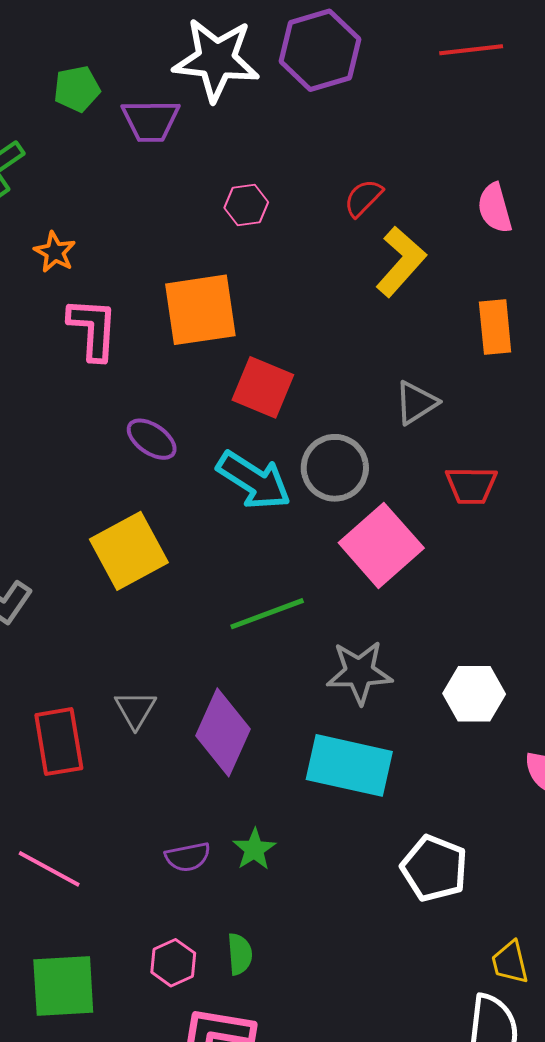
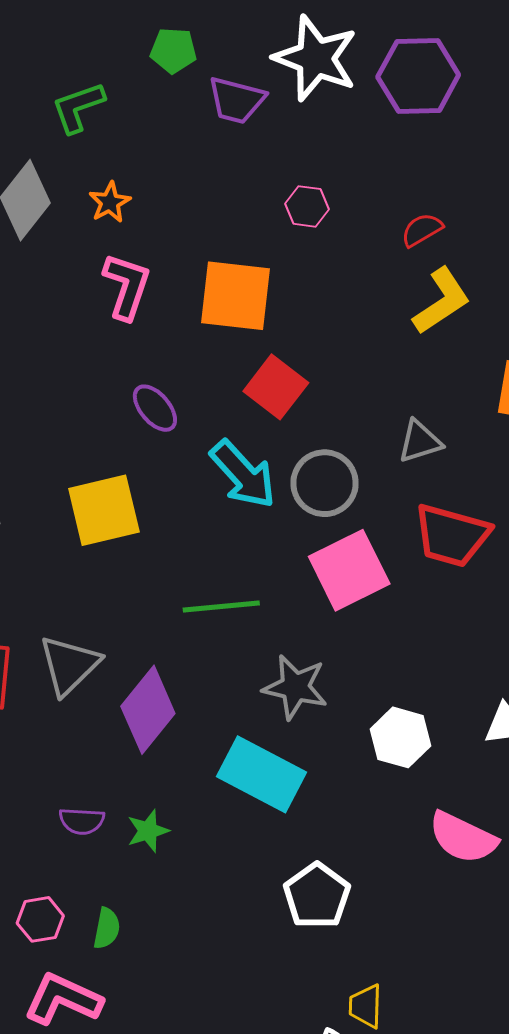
red trapezoid: (471, 485) -> (452, 535), size x1.5
gray triangle: (135, 709) -> (69, 665), size x1.5

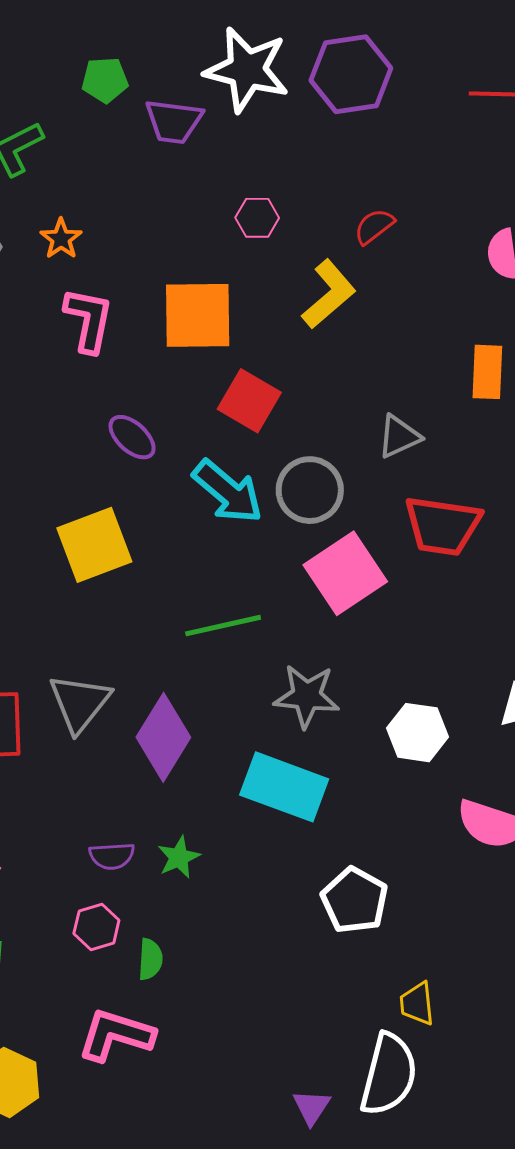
yellow L-shape: (442, 301) -> (329, 294), moved
pink hexagon: (40, 919) -> (96, 927), moved

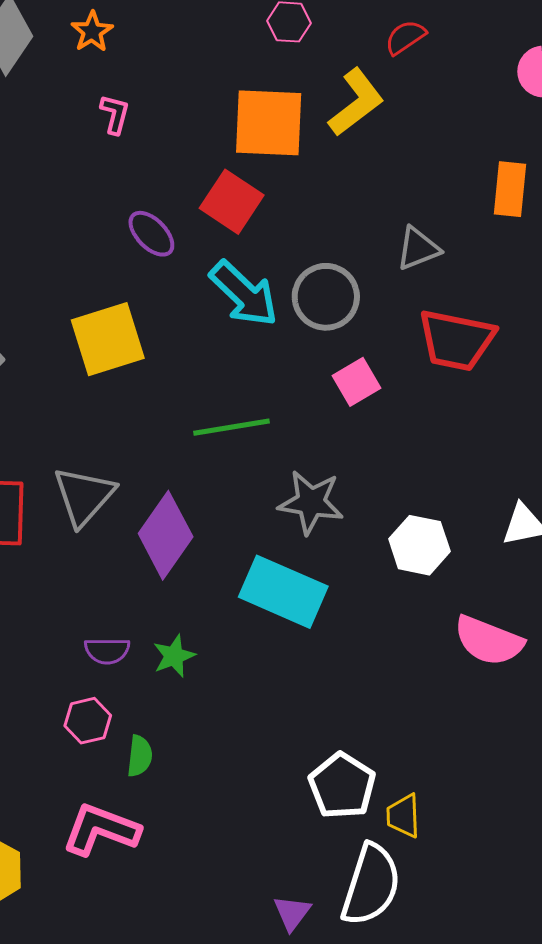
orange square: (198, 315) -> (269, 123), moved
pink L-shape: (89, 320) -> (115, 114), size x0.6
red square: (249, 401) -> (232, 202), moved
pink square: (345, 573) -> (357, 382), size x0.6
white pentagon: (355, 900) -> (342, 786), moved

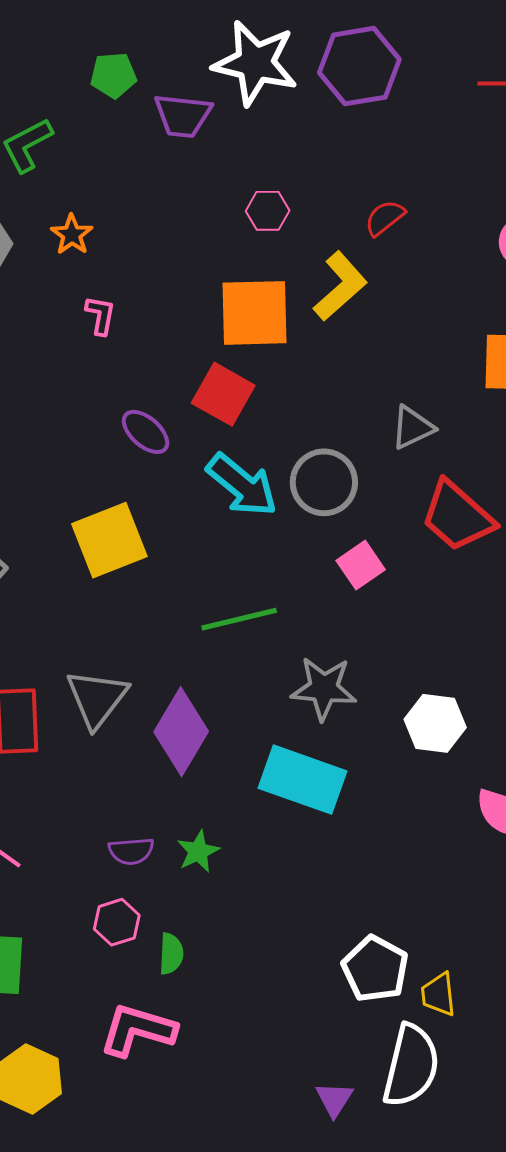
red trapezoid: (456, 340) -> (457, 516), turned 34

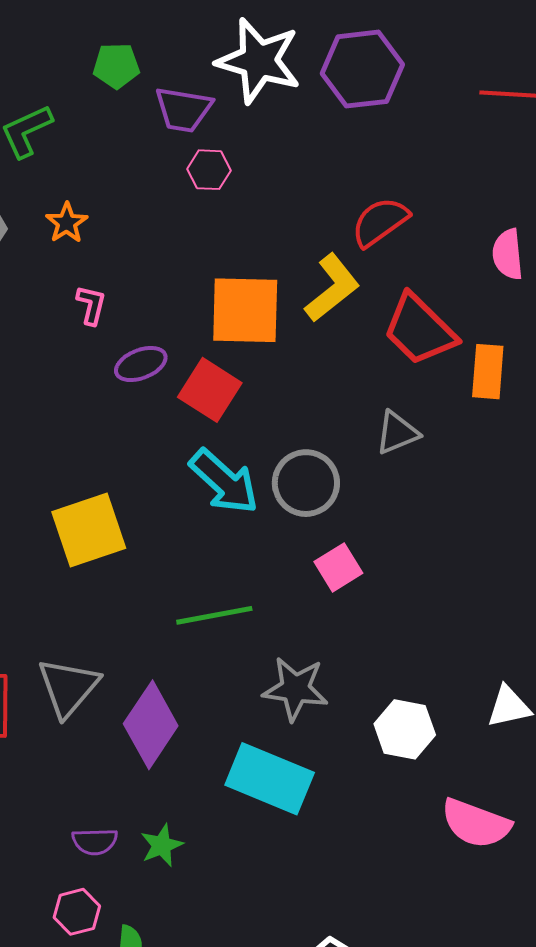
pink hexagon: (268, 211) -> (209, 170), moved
red semicircle: (385, 218) -> (380, 222), size x1.4
purple ellipse: (146, 432) -> (141, 364), moved, turned -66
red trapezoid: (457, 516) -> (419, 330), moved

